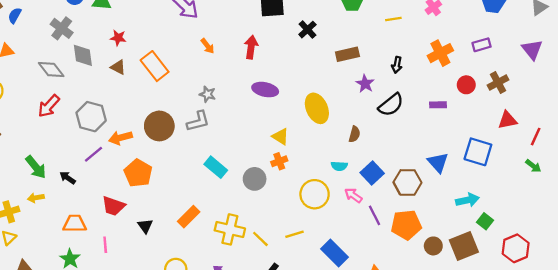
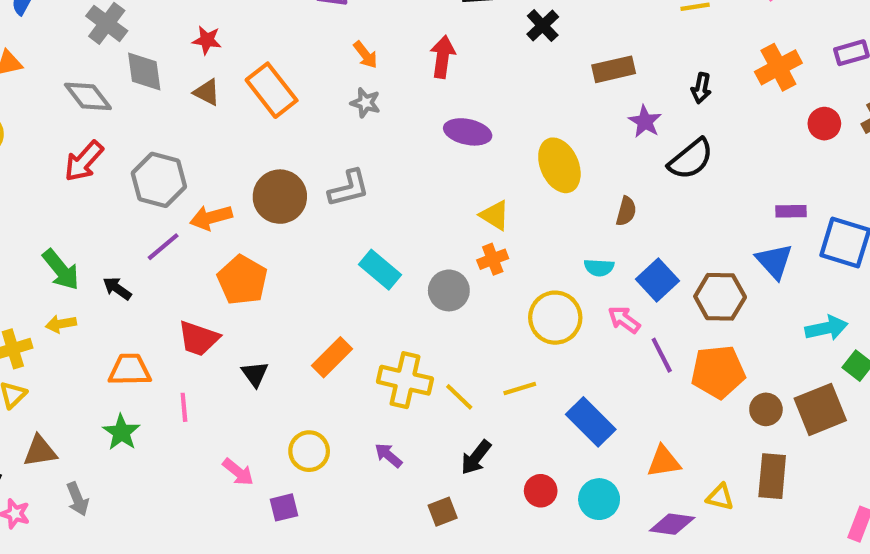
gray star: (208, 94) -> (365, 103), moved
purple rectangle: (438, 105) -> (791, 211), moved

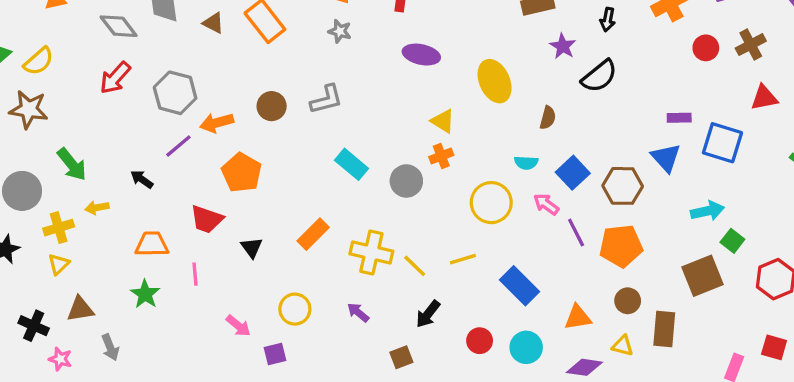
brown circle: (280, 197) -> (272, 106), size x0.7
green arrow: (61, 270) -> (72, 164), moved
brown circle: (766, 409) -> (628, 301), moved

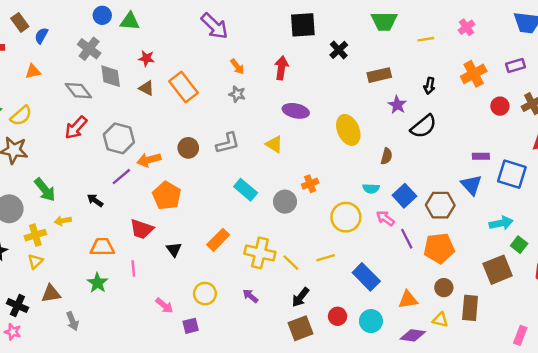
yellow triangle: (443, 121) -> (274, 144), moved
brown square: (401, 357) -> (301, 328), moved, size x1.5
pink star: (60, 359) -> (13, 332), moved

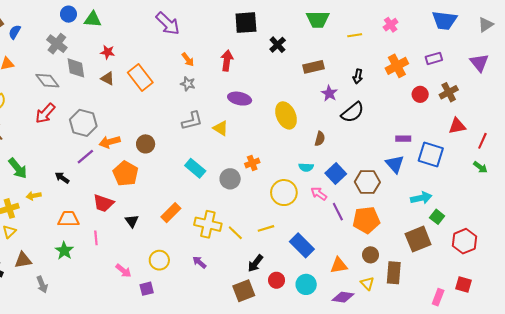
gray L-shape: (228, 143) -> (192, 121), moved
brown circle: (188, 148) -> (146, 144), moved
black arrow: (301, 297) -> (255, 263), moved
yellow triangle: (440, 320) -> (367, 283), turned 32

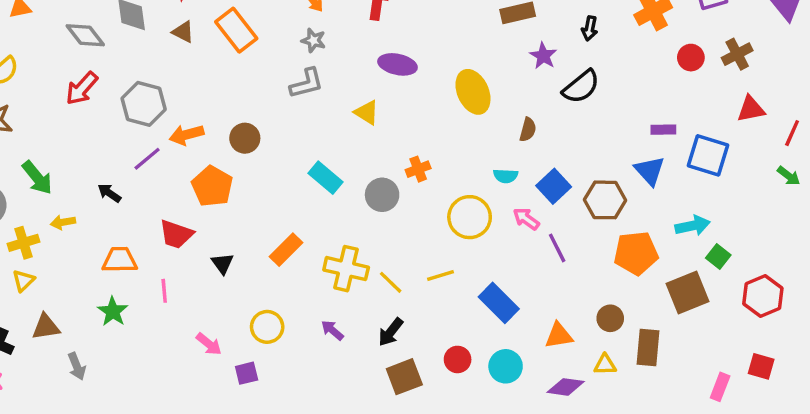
gray L-shape: (192, 121) -> (307, 83), moved
orange pentagon: (366, 220) -> (636, 253), moved
black arrow: (255, 263) -> (391, 332), moved
yellow triangle: (367, 283) -> (605, 365), turned -48

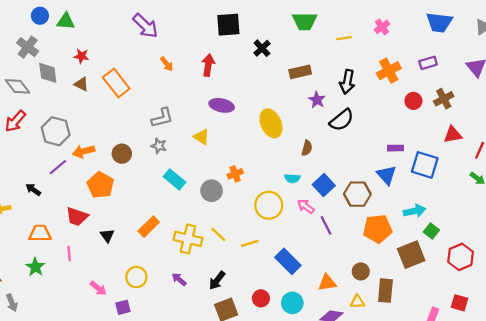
black arrow: (590, 28) -> (347, 82), size x1.5
gray star: (313, 40) -> (159, 146), moved
yellow line: (391, 282) -> (218, 234), moved

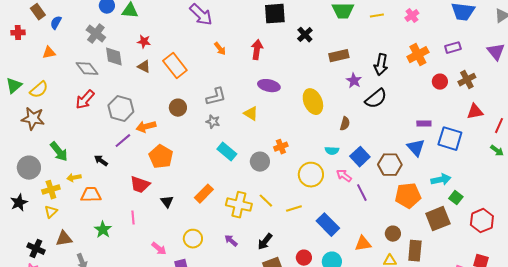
yellow line: (344, 38) -> (377, 16), moved
brown circle: (122, 154) -> (178, 108), moved
orange trapezoid: (40, 233) -> (91, 195), moved

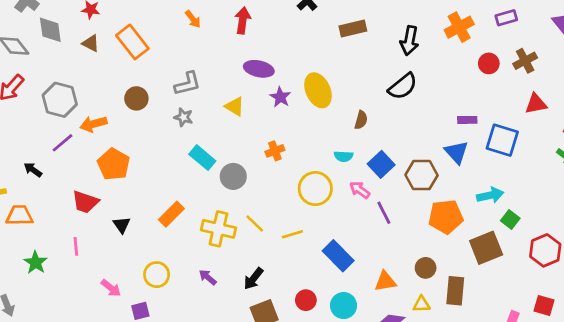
purple star: (354, 81) -> (280, 97), moved
gray circle: (260, 162) -> (233, 176), moved

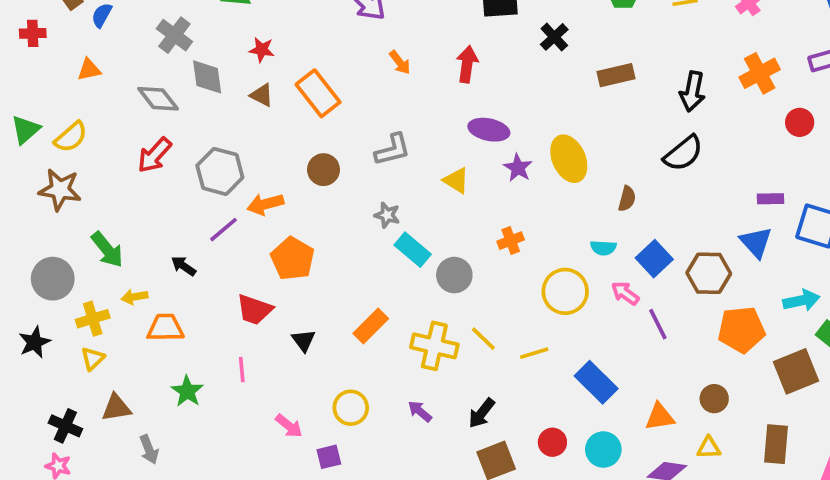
gray star: (183, 117) -> (387, 215), moved
brown rectangle: (455, 291) -> (776, 444), moved

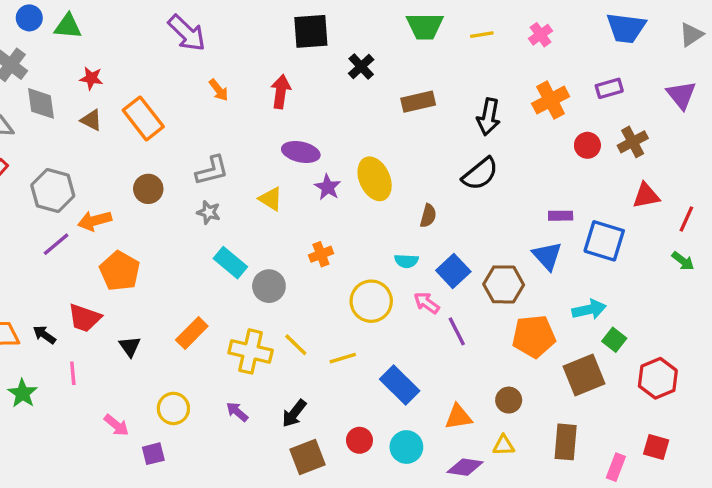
gray star: (387, 215) -> (209, 212), moved
black arrow: (184, 266) -> (44, 335), moved

